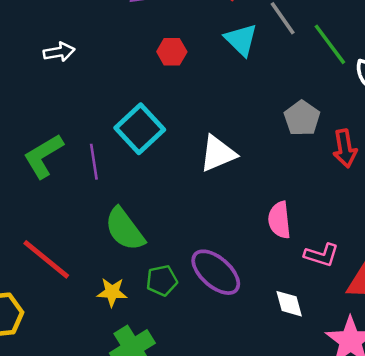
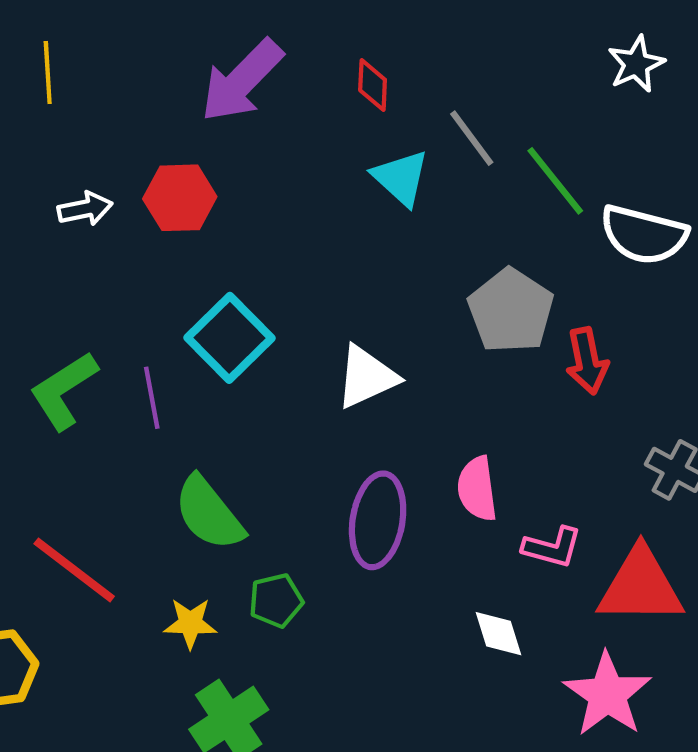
red hexagon: (172, 52) -> (180, 198), moved, size x1.4
gray pentagon: (302, 118) -> (511, 311), size x1.4
purple ellipse: (216, 272) -> (378, 520), moved, turned 60

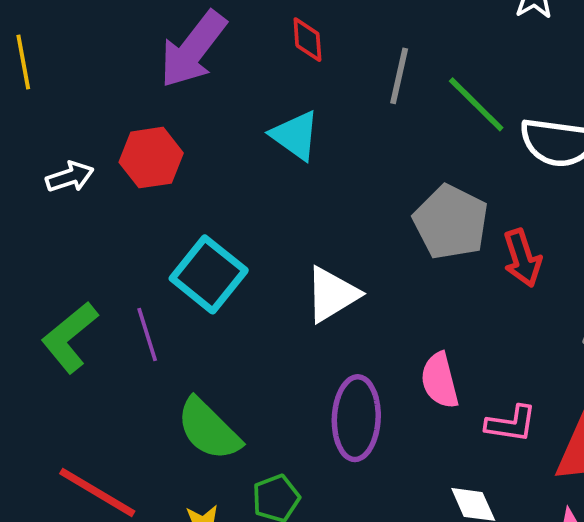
gray line: (472, 138) -> (399, 76), turned 56
cyan triangle: (401, 178) -> (295, 135), moved

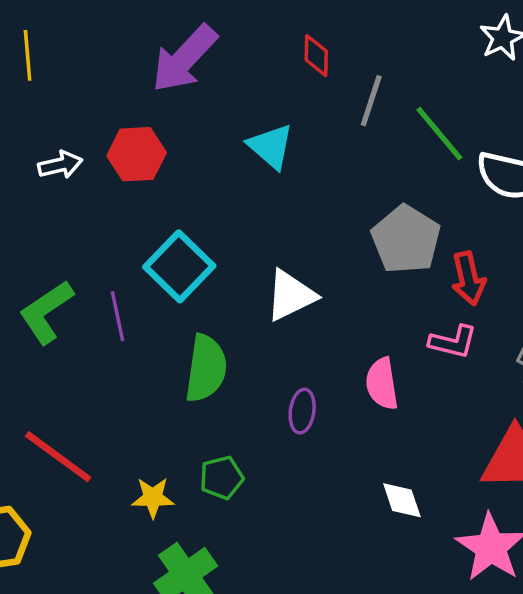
red diamond: (307, 40) -> (316, 56), moved
purple ellipse: (356, 418) -> (302, 411), size x0.6
pink L-shape: (511, 424) -> (453, 342), moved
green semicircle: (209, 429) -> (206, 368), moved, turned -132

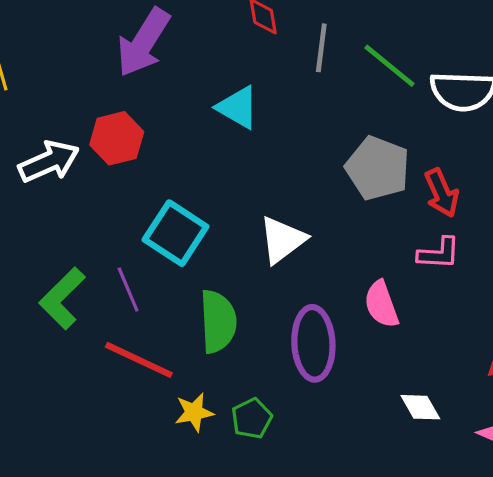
white arrow: (60, 165) -> (49, 162), size x1.5
purple ellipse: (302, 411) -> (313, 343), size x1.8
red line: (58, 457) -> (139, 360), moved
yellow star: (153, 498) -> (194, 412), moved

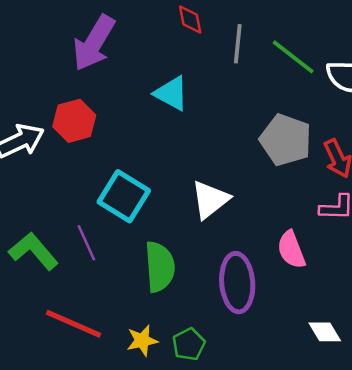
green L-shape: (62, 298) -> (33, 251), turned 96
red line: (139, 360) -> (74, 324), moved

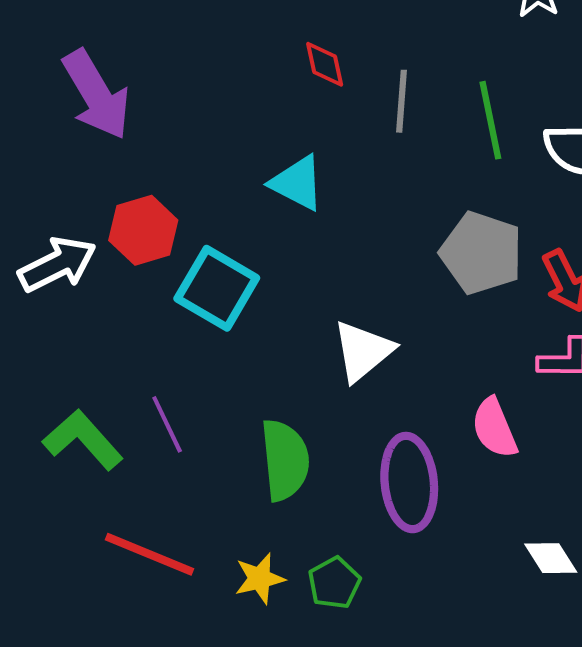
purple arrow: (94, 43) -> (96, 95), moved, turned -60
green line: (293, 57) -> (490, 120), turned 42
cyan square: (124, 196) -> (217, 288), moved

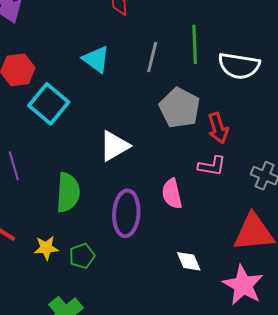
gray line: (401, 101) -> (152, 57), moved

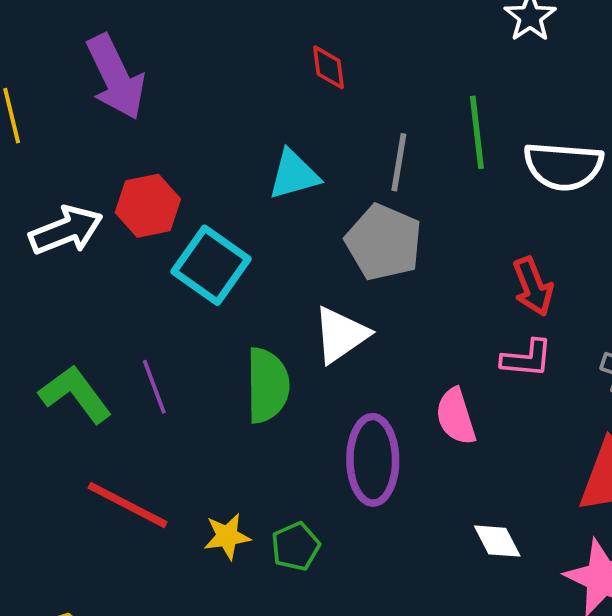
cyan triangle: (96, 59) -> (294, 175), turned -48
gray pentagon: (180, 108) -> (384, 242), moved
green semicircle: (68, 192) -> (267, 385), moved

